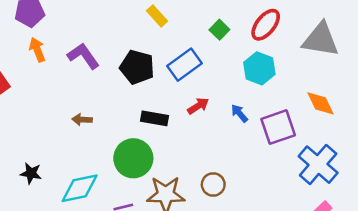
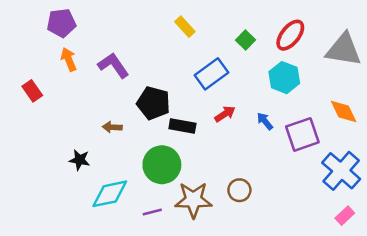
black pentagon: (137, 67) -> (153, 103), moved
black star: (31, 173) -> (80, 160), moved

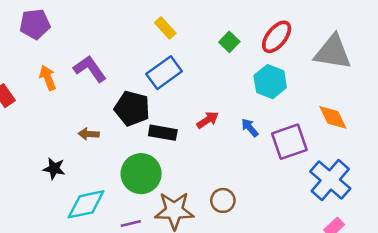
orange arrow: (69, 59) -> (48, 78), moved
blue rectangle: (212, 74) -> (164, 73), moved

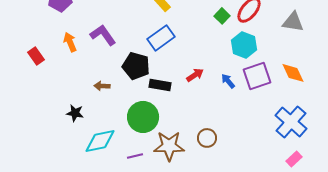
green square: (229, 42) -> (222, 16), moved
gray triangle: (333, 52) -> (293, 22), size x0.7
purple square: (289, 142) -> (257, 76), moved

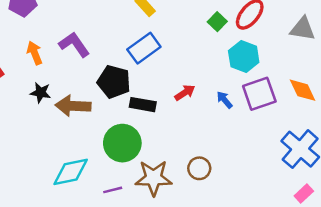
brown arrow: (102, 86) -> (73, 106), size x1.8
black star: (75, 113) -> (41, 93), moved

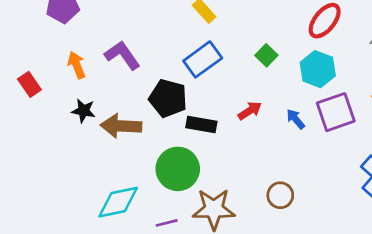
green square: (217, 22) -> (266, 55), moved
brown circle: (199, 168) -> (280, 195), moved

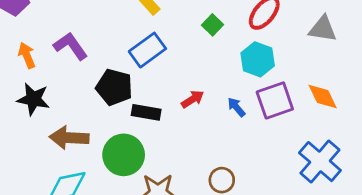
green square: (266, 55) -> (212, 25), moved
black star: (84, 111) -> (33, 99), size x1.4
brown arrow: (121, 126) -> (69, 138), moved

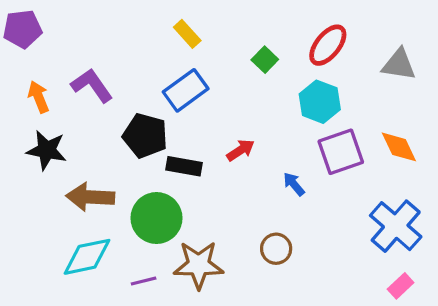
blue arrow: (236, 107) -> (294, 184), moved

